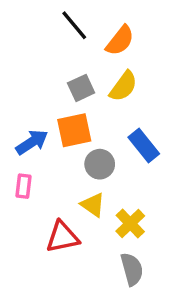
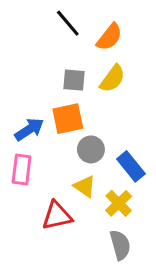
gray square: (81, 88) -> (74, 80), turned 30
blue rectangle: (144, 146) -> (131, 166), moved
pink rectangle: (23, 186) -> (22, 169), size x1.4

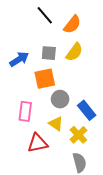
blue arrow: (29, 129) -> (19, 59), moved
pink rectangle: (22, 169) -> (25, 111), moved

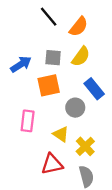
gray circle: (60, 99) -> (75, 108), moved
blue rectangle: (87, 110) -> (94, 89), moved
red triangle: (38, 143) -> (52, 164), moved

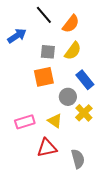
blue arrow: (21, 64) -> (17, 36), moved
pink rectangle: (28, 121) -> (25, 122), moved, turned 66
yellow cross: (85, 146) -> (84, 113), moved

